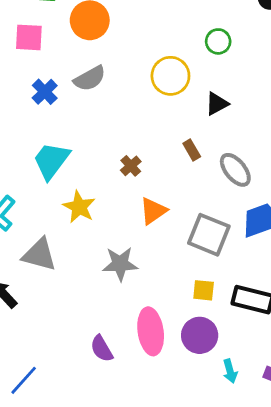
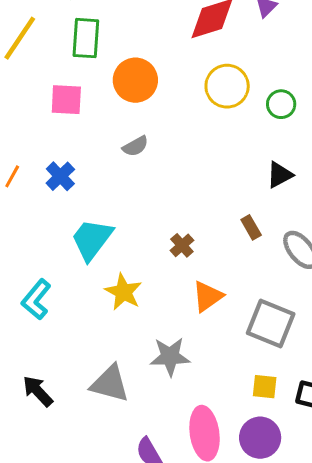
yellow circle: (170, 76) -> (227, 86), moved
gray semicircle: (90, 79) -> (135, 146), size x0.7
blue cross: (45, 92) -> (60, 176), moved
gray triangle: (39, 255) -> (110, 384), moved

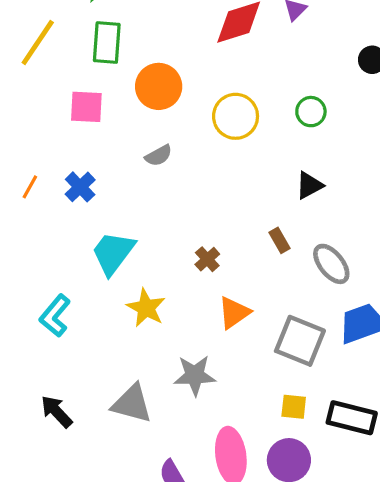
yellow circle: (227, 86) -> (236, 116), moved

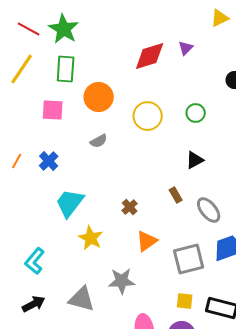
cyan L-shape: (55, 316) -> (35, 261), moved
gray square: (300, 341) -> (189, 259), turned -36
black arrow: (57, 411) -> (34, 304), turned 105

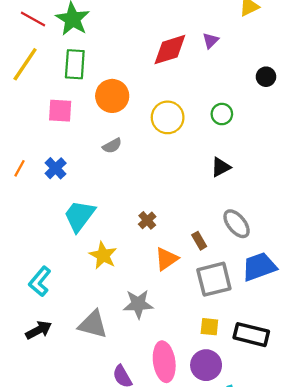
brown rectangle: (176, 195) -> (199, 241), moved

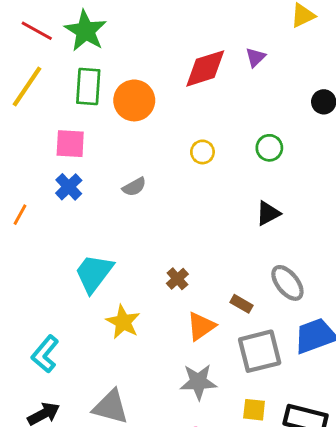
orange circle: (112, 96) -> (134, 100), moved
yellow circle: (168, 117) -> (202, 152), size x0.6
blue cross: (56, 168) -> (69, 187), moved
brown rectangle: (199, 241) -> (241, 304), turned -30
gray star: (138, 304) -> (198, 382), moved

